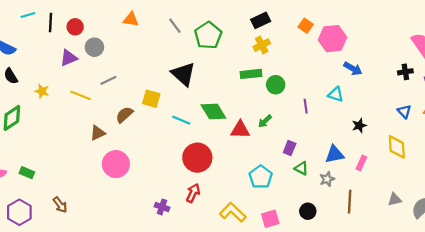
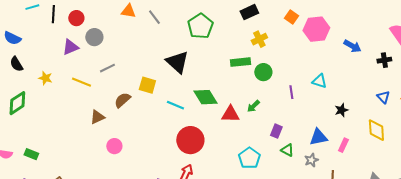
gray line: (175, 26) -> (154, 17), moved
yellow cross: (262, 45) -> (259, 39), moved
blue arrow: (353, 69) -> (352, 46), moved
pink circle: (116, 164) -> (114, 146), size x0.6

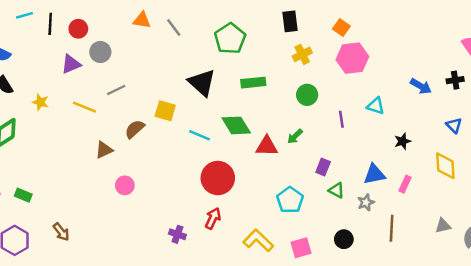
black rectangle: (249, 12) -> (290, 21), turned -72
pink hexagon: (316, 29) -> (352, 58), moved
blue arrow: (352, 46) -> (421, 86), moved
green rectangle: (240, 62) -> (253, 83), moved

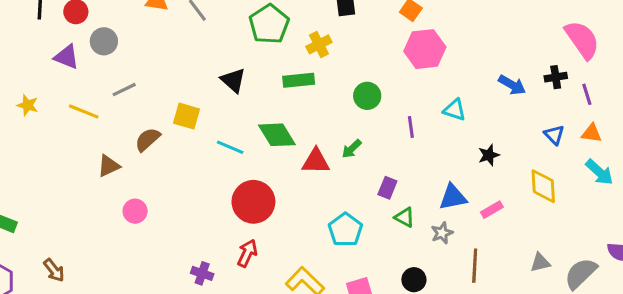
yellow cross: (302, 54) -> (319, 44), moved
purple triangle: (71, 64) -> (67, 57), turned 45
black triangle: (202, 83) -> (233, 80), size x0.7
pink rectangle: (405, 184) -> (492, 210), turned 35

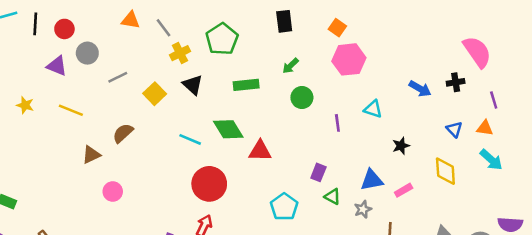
yellow cross: (319, 44) -> (180, 53), moved
gray line: (124, 90) -> (118, 77), moved
purple line: (587, 94) -> (494, 100), moved
yellow square: (186, 116) -> (155, 94), moved, turned 30
green arrow: (352, 149) -> (290, 66), moved

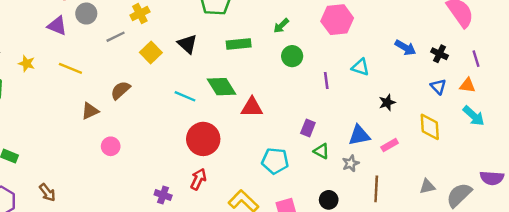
yellow cross: (180, 53) -> (140, 14), moved
black cross: (456, 82) -> (440, 54), moved, turned 35
cyan pentagon: (284, 207) -> (275, 161), turned -30

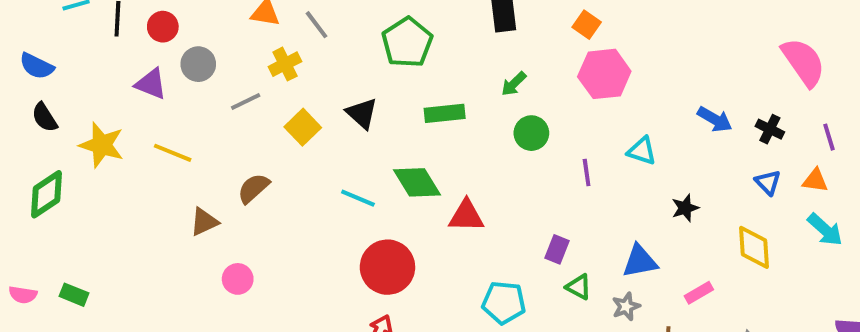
yellow star: (27, 63) -> (102, 145), size x1.6
pink rectangle: (390, 145) -> (699, 293), moved

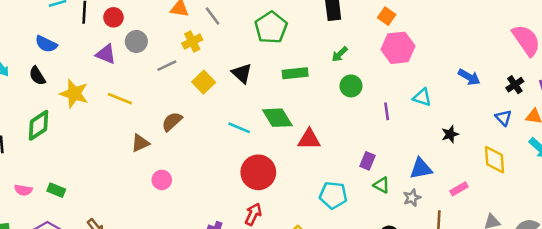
blue semicircle: (37, 66) -> (46, 44), moved
black cross: (770, 129) -> (515, 85), moved, turned 30

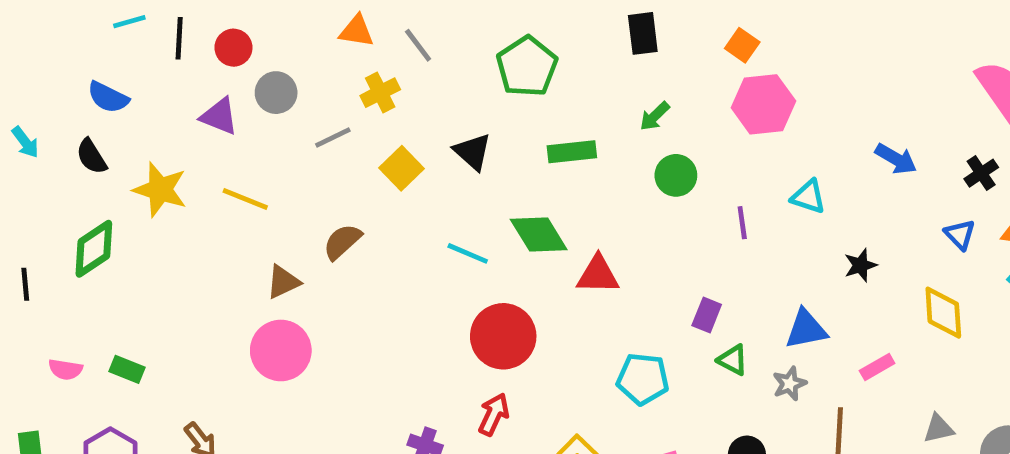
pink circle: (162, 180) -> (281, 350), moved, size x1.6

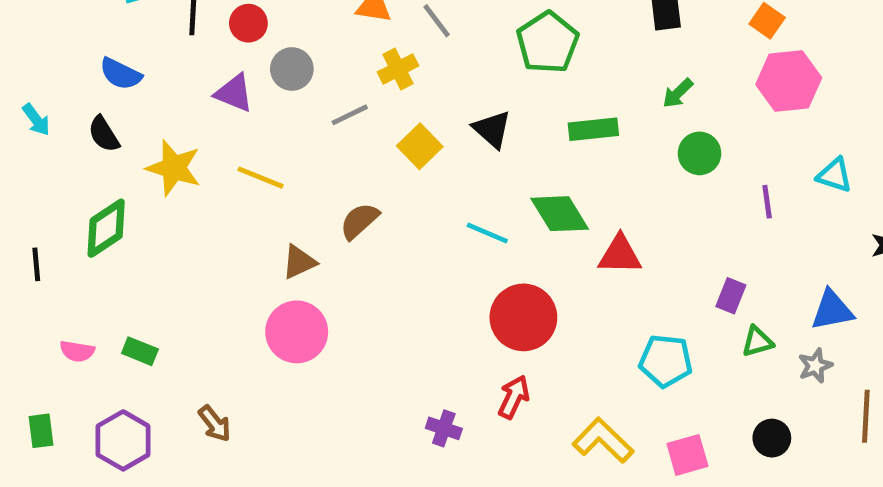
green triangle: (733, 360) -> (757, 342), turned -44

